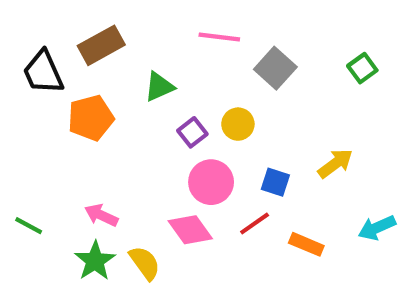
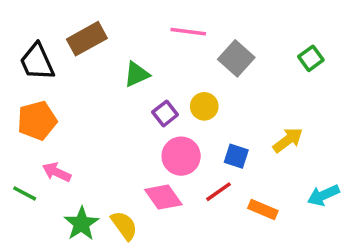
orange pentagon: (91, 118) -> (37, 121), moved
pink arrow: (101, 215) -> (57, 172), moved

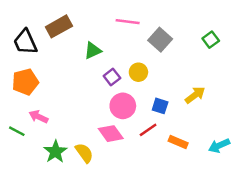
cyan arrow: (323, 195) -> (219, 146), moved

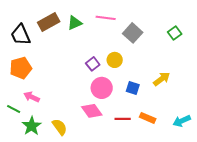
green triangle: (93, 51) -> (75, 23), moved
red line: (148, 130) -> (123, 119), moved, turned 35
green star: (55, 152) -> (32, 126), moved
yellow semicircle: (84, 153) -> (60, 127), moved

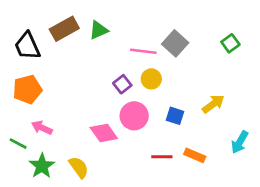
pink line: (106, 18) -> (143, 51), moved
pink diamond: (92, 111) -> (104, 133), moved
cyan arrow: (182, 121) -> (240, 142), moved, turned -36

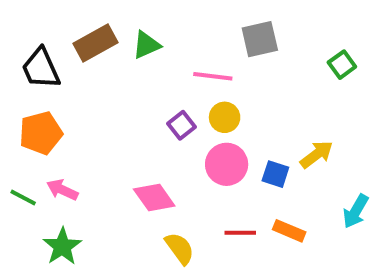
gray square: (175, 43) -> (260, 39), moved, turned 35
pink circle: (134, 116) -> (227, 164), moved
blue square: (175, 116) -> (275, 174), moved
green line: (18, 144) -> (23, 198), moved
yellow semicircle: (79, 167) -> (180, 248), moved

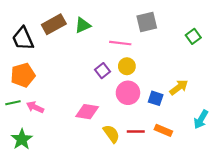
green line: (23, 198) -> (13, 103), moved, turned -40
pink diamond: (154, 198) -> (87, 112), turned -45
green star: (62, 246) -> (22, 139), moved
yellow semicircle: (180, 248) -> (111, 134), moved

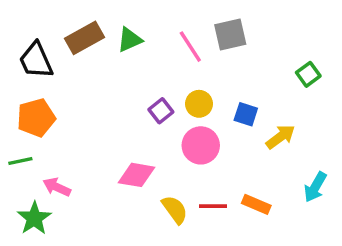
green square: (193, 36) -> (308, 74), moved
pink line: (120, 43) -> (190, 47), moved, turned 50
blue square: (156, 98) -> (246, 114), moved
pink arrow: (35, 107) -> (57, 187), moved

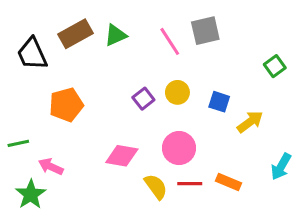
orange pentagon: (36, 118) -> (66, 105), moved
pink circle: (201, 145) -> (179, 148), moved

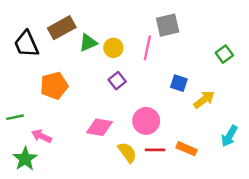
green triangle: (116, 35) -> (88, 43), moved
pink line: (170, 41) -> (147, 48), moved, turned 45
yellow circle: (177, 92) -> (113, 48), moved

